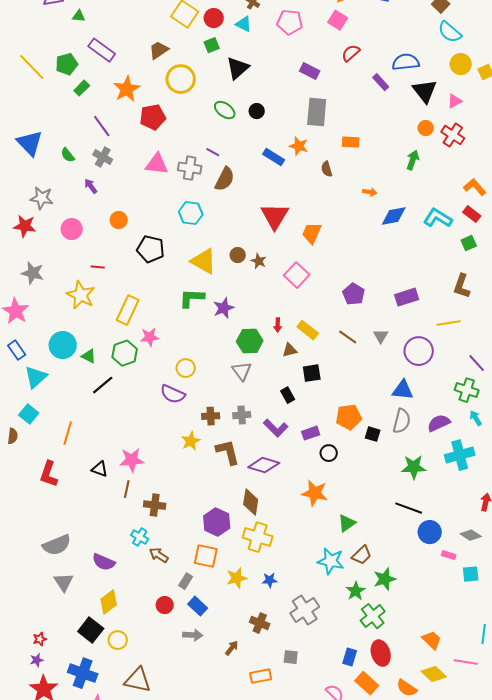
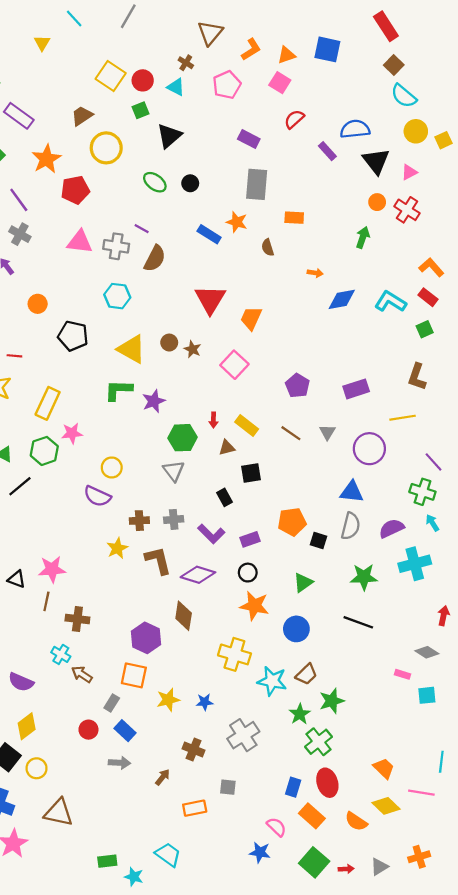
pink pentagon: (290, 22) -> (227, 85), turned -30
black circle: (329, 453) -> (248, 573), moved
green triangle: (347, 523) -> (303, 583), moved
blue circle: (430, 532) -> (296, 629), moved
yellow cross: (258, 537) -> (234, 654), moved

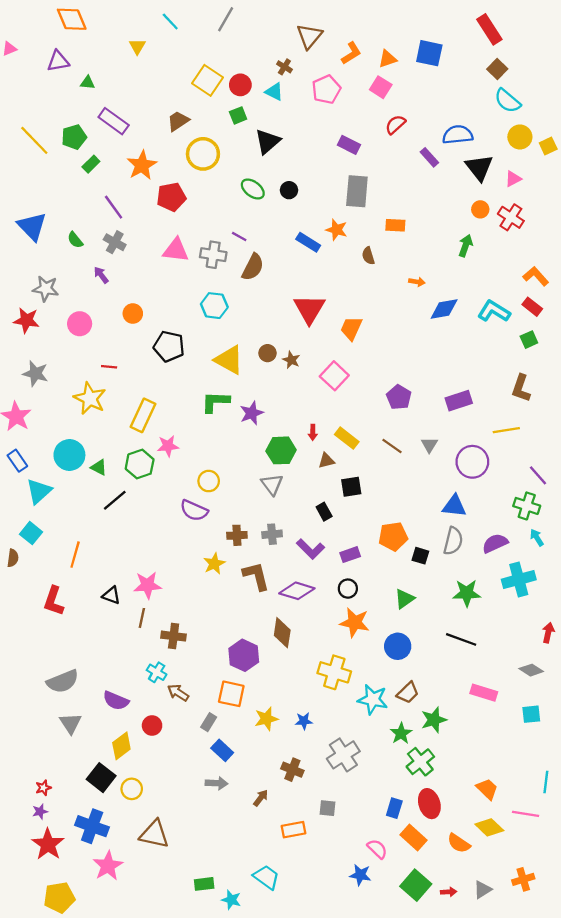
pink rectangle: (403, 674) -> (484, 693), moved, size x1.6
red circle: (88, 730) -> (152, 725), moved

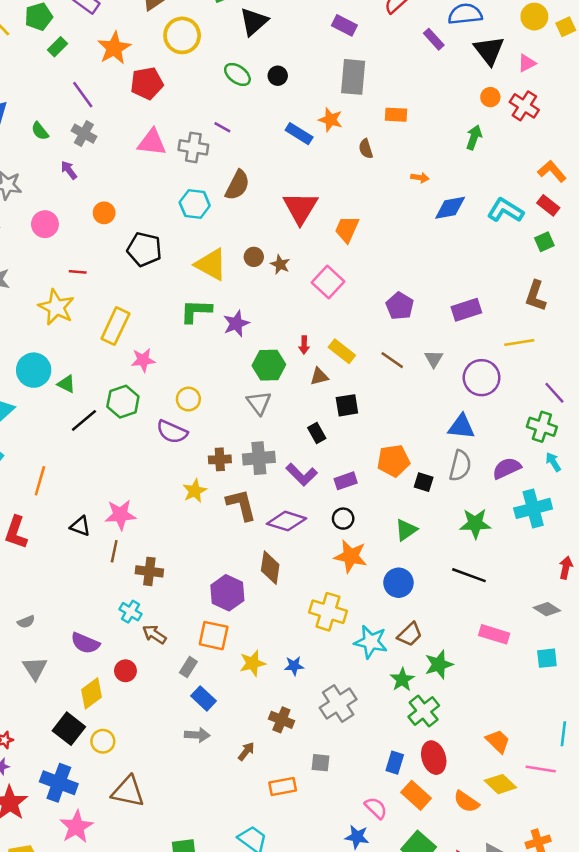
brown semicircle: (253, 267) -> (237, 185), moved
green hexagon: (140, 464) -> (123, 402), moved
gray cross: (272, 534) -> (259, 458), size x1.4
gray semicircle: (63, 681) -> (26, 622), size x0.5

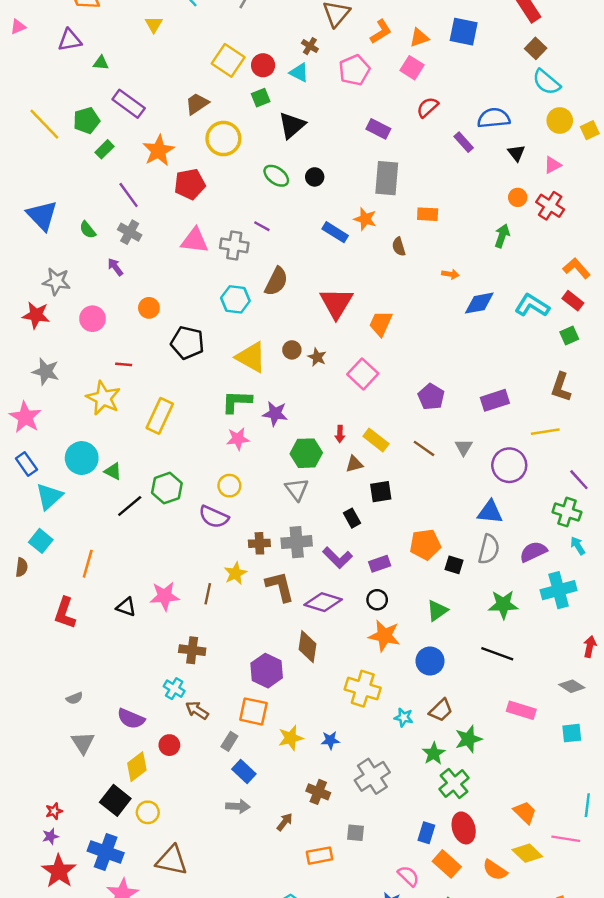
black triangle: (489, 51) -> (516, 153), size x0.6
purple star: (236, 324) -> (275, 414), turned 30
pink star: (143, 360) -> (238, 439), moved
brown line: (114, 551) -> (208, 594), moved
cyan star: (371, 642) -> (404, 717), size x0.6

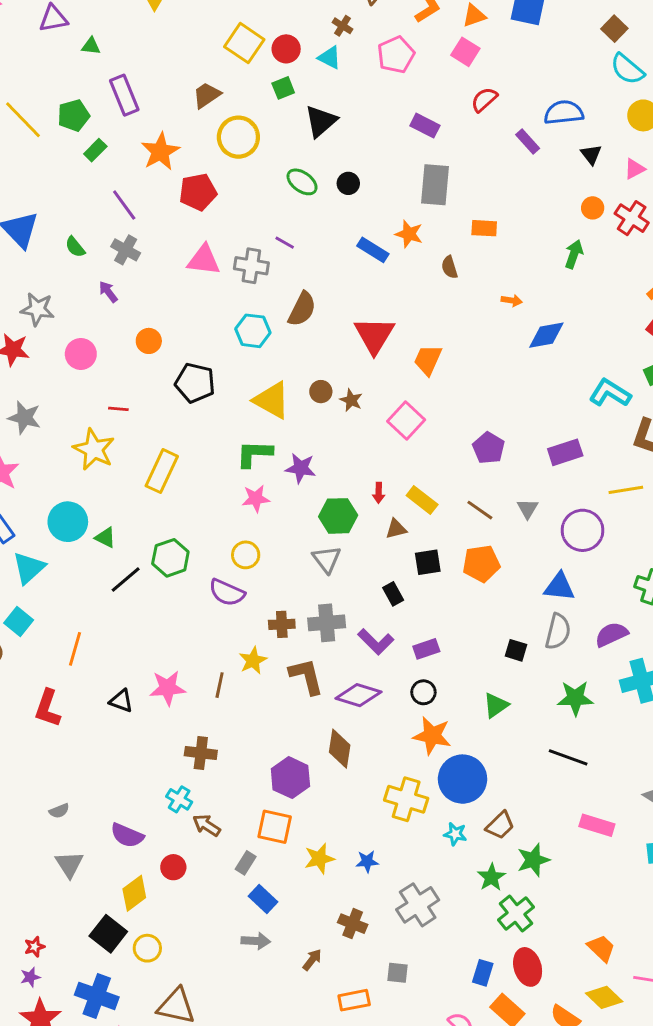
purple rectangle: (129, 104) -> (124, 95), turned 32
cyan L-shape: (532, 305) -> (610, 393), moved
orange pentagon: (425, 544) -> (481, 564), moved
blue circle: (430, 661) -> (463, 779), moved, size x1.4

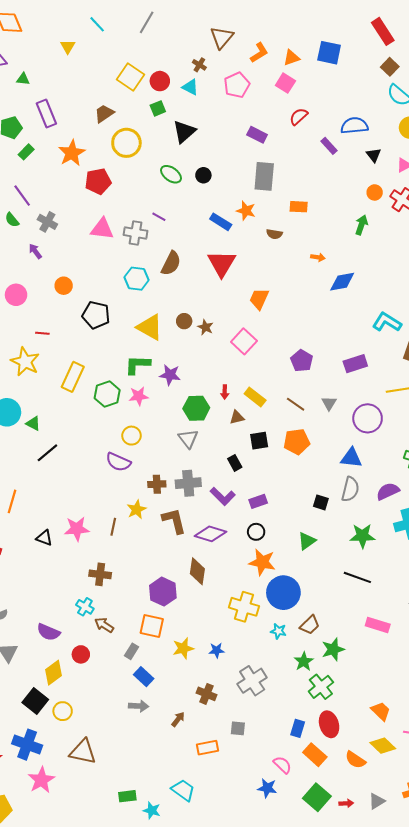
purple line: (124, 205) -> (22, 196), moved
brown semicircle: (449, 267) -> (274, 234), turned -63
red triangle: (374, 335) -> (222, 263), moved
green hexagon: (170, 558) -> (107, 394), moved

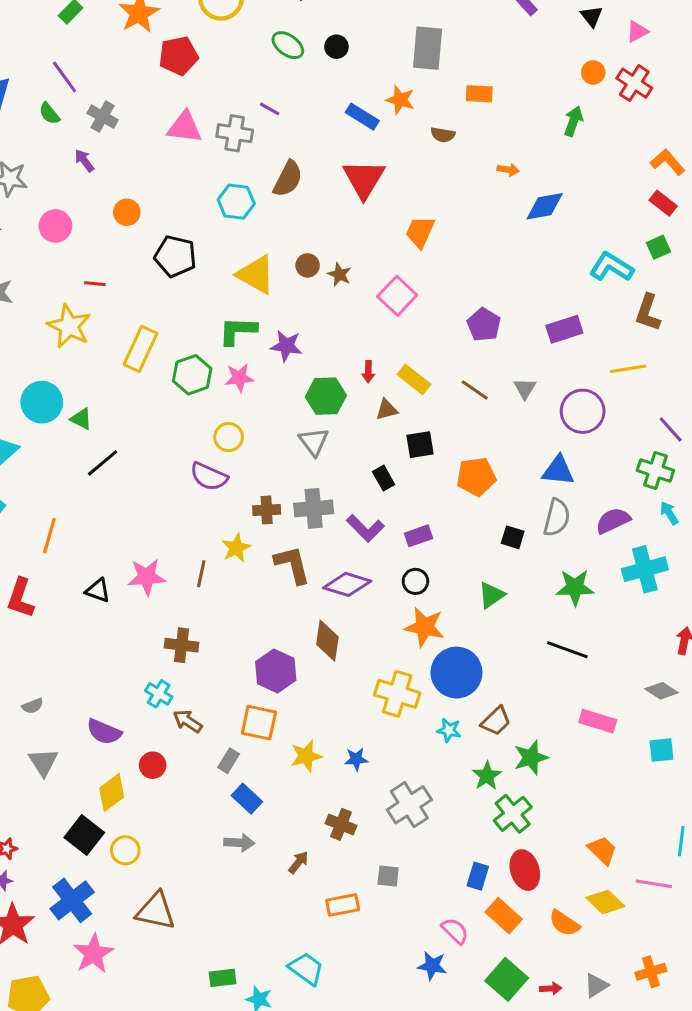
orange pentagon: (297, 442) -> (476, 477), moved
blue cross: (27, 745) -> (72, 900), turned 32

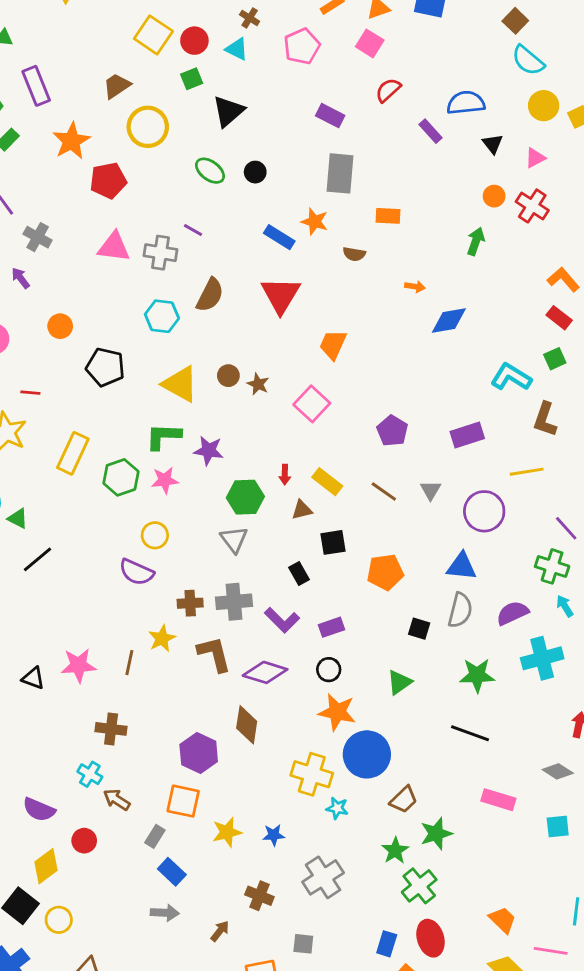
cyan star: (449, 730) -> (337, 808), moved

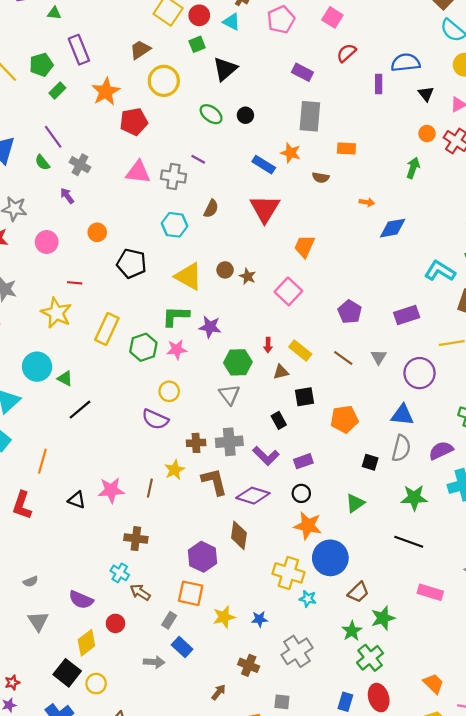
purple rectangle: (430, 131) -> (379, 84), turned 42
brown semicircle: (210, 295) -> (211, 209), size x0.7
gray arrow: (165, 913) -> (154, 662), moved

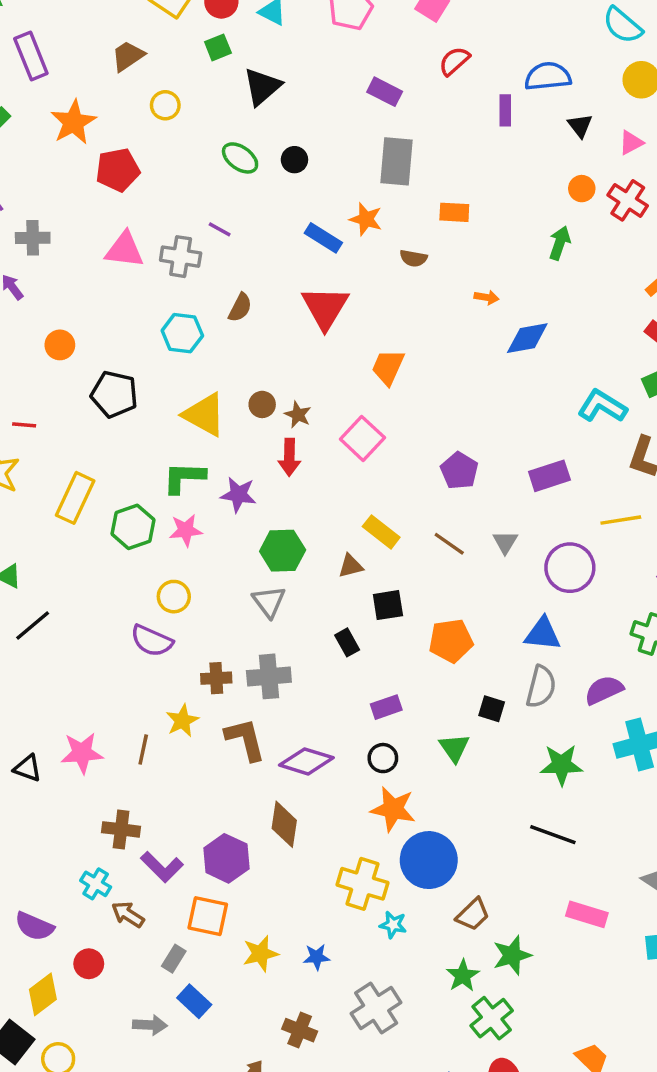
yellow circle: (164, 81) -> (165, 105), size x0.6
gray cross: (80, 165) -> (33, 238), turned -30
red arrow: (268, 345) -> (289, 457), moved, size x1.5
purple L-shape: (266, 456) -> (162, 867), moved
green triangle: (355, 503) -> (454, 748), moved, turned -30

